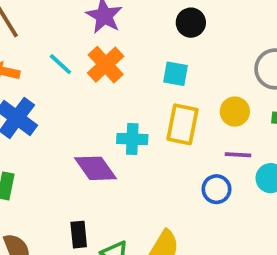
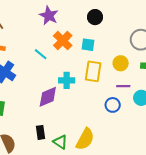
cyan line: (60, 64) -> (41, 54), moved
orange cross: (106, 65) -> (63, 41), moved
purple diamond: (96, 168) -> (48, 97), turned -75

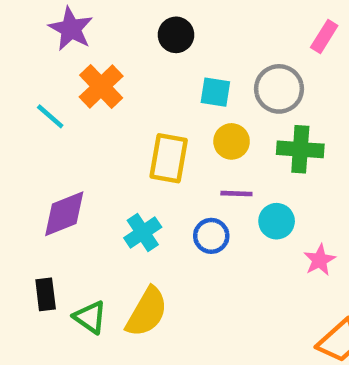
cyan square: (88, 45) -> (215, 92), moved
cyan cross: (67, 80) -> (143, 233), moved, turned -35

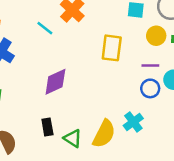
yellow circle: (232, 141) -> (156, 36), moved
cyan cross: (143, 233) -> (133, 122), moved
blue circle: (211, 236) -> (150, 88), moved

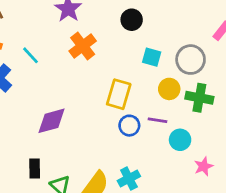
cyan line: (45, 28) -> (30, 55), moved
blue circle: (150, 88) -> (129, 126), moved

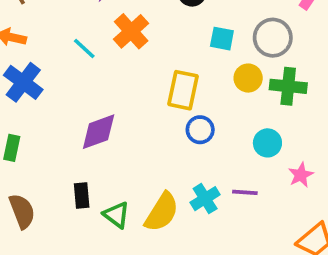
cyan line: (30, 55) -> (84, 48), moved
purple line: (158, 120) -> (245, 192), moved

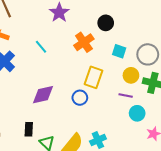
orange cross: (131, 31) -> (84, 42), moved
blue circle: (200, 130) -> (80, 98), moved
purple line: (245, 192) -> (126, 95), moved

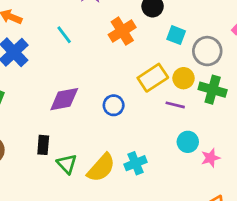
cyan square: (119, 51) -> (176, 35), moved
yellow rectangle: (93, 77) -> (153, 78), moved, turned 35
cyan circle: (137, 113) -> (188, 142), moved

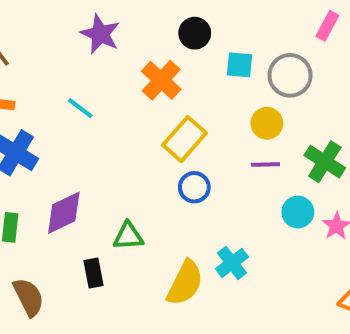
yellow rectangle: (153, 78) -> (185, 139), moved
green cross: (213, 90) -> (325, 162), moved, turned 32
purple diamond: (64, 99) -> (64, 213), moved
blue circle: (114, 105) -> (194, 187), moved
green triangle: (67, 164) -> (128, 236), moved, turned -35

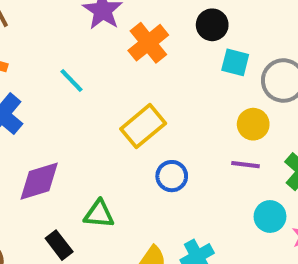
black circle: (195, 33) -> (212, 25), moved
orange cross: (161, 80) -> (148, 43), moved
yellow rectangle: (185, 139) -> (143, 126), moved
black rectangle: (93, 273) -> (59, 245), turned -36

